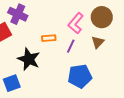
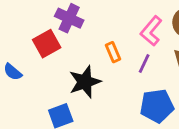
orange rectangle: (49, 38) -> (113, 52), turned 72
black star: (29, 59) -> (85, 82), turned 30

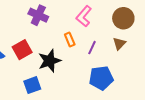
pink L-shape: (151, 31) -> (84, 16), moved
red square: (47, 44) -> (22, 50), moved

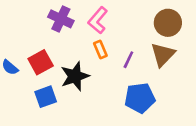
pink L-shape: (84, 16) -> (98, 20), moved
brown triangle: (119, 44) -> (163, 55), size x1.5
blue square: (32, 85) -> (46, 97), moved

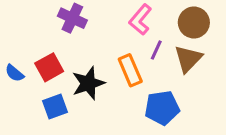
pink L-shape: (98, 20) -> (140, 20), moved
orange rectangle: (100, 50) -> (130, 70), moved, size x1.5
purple line: (128, 60) -> (156, 50), moved

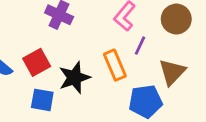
brown triangle: (188, 59) -> (172, 72), moved
blue square: (55, 106) -> (42, 100), turned 30

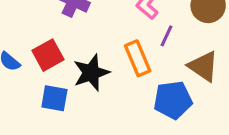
brown triangle: (172, 72) -> (203, 66), turned -40

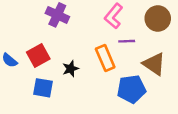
purple line: (166, 36) -> (127, 41), turned 63
black star: (91, 73) -> (71, 69), size x0.6

